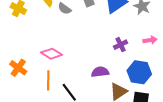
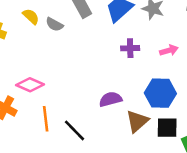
purple cross: (121, 45) -> (130, 48), moved, turned 32
pink diamond: (52, 54) -> (30, 85), moved

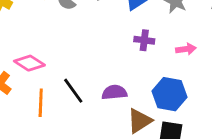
black line: (75, 130) -> (73, 91), moved

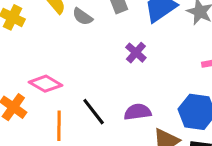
purple cross: (144, 40) -> (136, 53), moved, turned 36

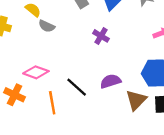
gray semicircle: (82, 17) -> (47, 26), moved

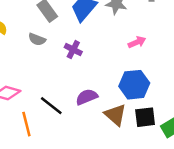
gray semicircle: (47, 26) -> (37, 39), moved
brown triangle: (136, 100) -> (115, 115), turned -30

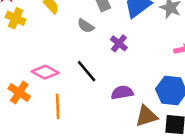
black line: (51, 106) -> (87, 71), moved
brown triangle: (115, 115) -> (146, 116), turned 50

